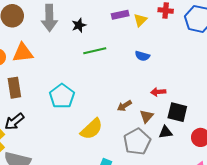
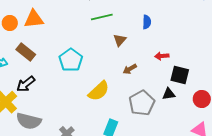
blue semicircle: (142, 56) -> (147, 22), turned -104
brown rectangle: (14, 88) -> (26, 52), turned -42
brown triangle: (147, 116) -> (120, 40), moved

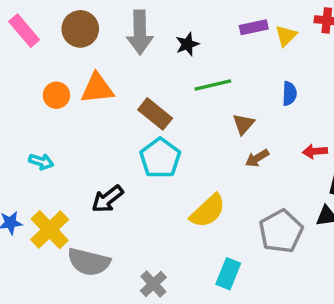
brown rectangle: (26, 52) -> (155, 114), moved
brown arrow: (130, 69) -> (257, 158), moved
black arrow: (26, 84) -> (107, 199), moved

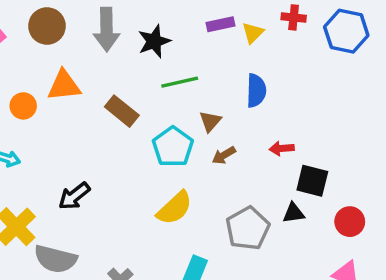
black star: (187, 44) -> (154, 41), size x1.4
blue semicircle: (289, 94) -> (256, 91), size x1.4
orange circle: (56, 95) -> (23, 106), moved
cyan pentagon: (160, 158) -> (173, 147), moved

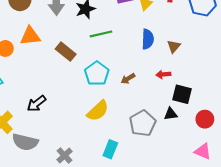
brown triangle: (210, 121) -> (174, 46), moved

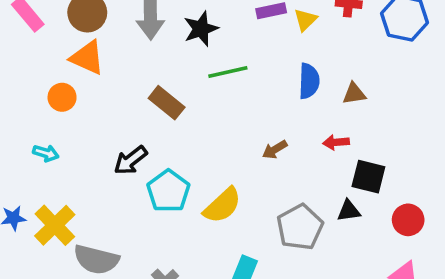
orange triangle: (30, 36) -> (87, 58), moved, turned 30
brown triangle: (174, 46) -> (354, 94), turned 40
cyan pentagon: (97, 73) -> (168, 191), moved
black arrow: (37, 104) -> (131, 160), moved

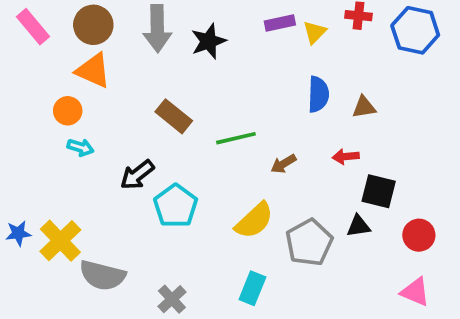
green line: (228, 72) -> (236, 138), moved
cyan arrow: (46, 153) -> (80, 147), moved
yellow semicircle: (222, 205) -> (254, 221), moved

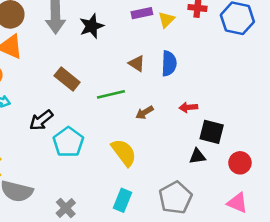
brown triangle: (364, 107) -> (137, 63), moved, turned 42
yellow semicircle: (254, 221) -> (124, 153), turned -84
gray pentagon: (309, 242) -> (175, 198), moved

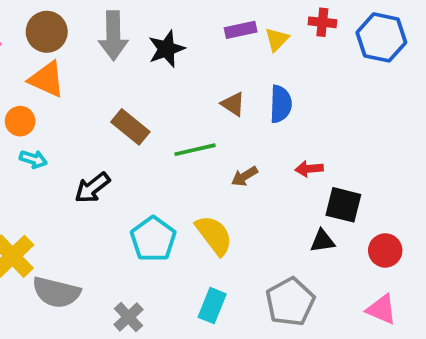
cyan pentagon: (68, 142) -> (153, 239), moved

